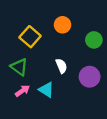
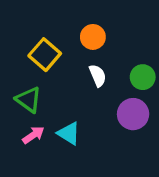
green circle: (94, 40) -> (143, 77), moved
white semicircle: (61, 66) -> (98, 76), moved

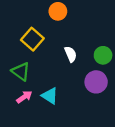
orange circle: (93, 37) -> (58, 11), moved

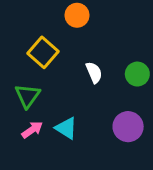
green triangle: (21, 71) -> (27, 96), turned 30
purple circle: (96, 82) -> (128, 127), moved

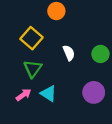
green triangle: (27, 96) -> (33, 69), moved

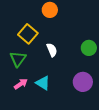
white semicircle: (69, 53) -> (52, 50), moved
green triangle: (33, 69) -> (18, 59), moved

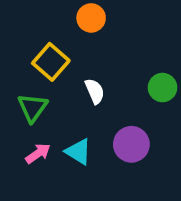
purple circle: (83, 82) -> (131, 144), moved

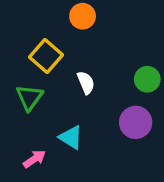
purple circle: (131, 144) -> (136, 122), moved
pink arrow: (38, 153) -> (34, 159), moved

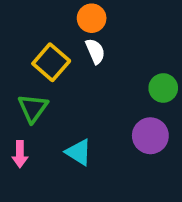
white semicircle: (86, 83) -> (95, 51), moved
pink arrow: (34, 159) -> (20, 154), moved, turned 125

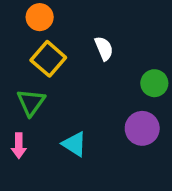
orange circle: (92, 18) -> (40, 17), moved
white semicircle: (95, 51) -> (104, 48), moved

